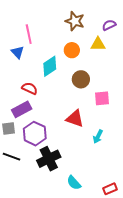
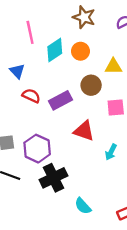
yellow triangle: (98, 44) -> (113, 66), moved
blue triangle: (18, 52) -> (17, 71), moved
cyan diamond: (50, 66) -> (55, 50), moved
purple rectangle: (22, 109) -> (61, 100), moved

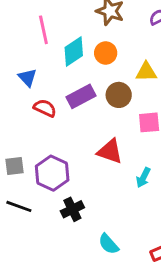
purple rectangle: (61, 100) -> (81, 96), moved
black cross: (54, 178) -> (72, 209), size x0.7

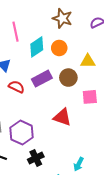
cyan arrow: (143, 177) -> (79, 164), moved

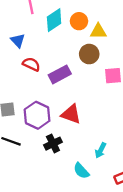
yellow triangle: (88, 61) -> (98, 31), moved
purple rectangle: (42, 79) -> (60, 74), moved
red triangle: (62, 117) -> (71, 114), moved

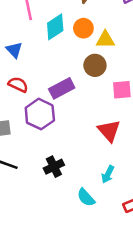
red semicircle: (31, 64) -> (18, 85), moved
red triangle: (71, 114) -> (109, 131), moved, turned 30
purple hexagon: (37, 115) -> (40, 114), moved

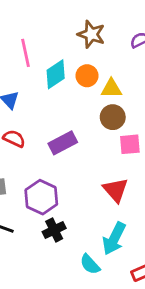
brown circle: (95, 65) -> (113, 117), moved
purple hexagon: (40, 114) -> (41, 197), moved
cyan arrow: (108, 174) -> (114, 239), size x1.6

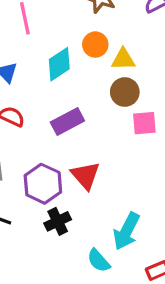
cyan diamond: (56, 74) -> (59, 64), moved
red triangle: (116, 190) -> (85, 176), moved

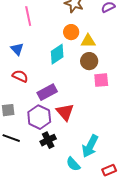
cyan diamond: (59, 64) -> (57, 54), moved
purple rectangle: (67, 121) -> (47, 92), moved

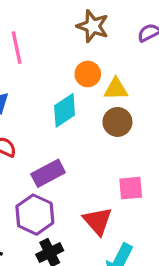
pink square: (101, 80) -> (131, 188), moved
red triangle: (65, 112) -> (98, 221), moved

